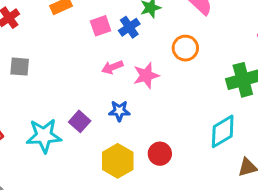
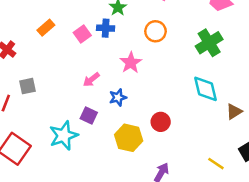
blue cross: (129, 27) -> (106, 28), turned -36
pink arrow: (112, 67) -> (91, 80), moved
cyan diamond: (223, 131) -> (205, 89), turned -56

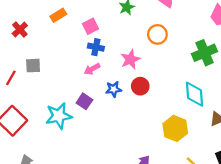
blue cross: (106, 28) -> (96, 47), moved
red circle: (161, 122) -> (140, 86), moved
yellow hexagon: (129, 138) -> (175, 128), moved

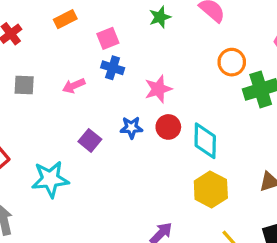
orange circle: (157, 34) -> (232, 62), moved
pink arrow: (92, 69) -> (74, 86), moved
cyan diamond: (194, 94) -> (205, 141), moved
cyan star: (59, 116) -> (50, 179), moved

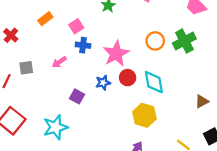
orange circle: (232, 62) -> (155, 41), moved
pink star: (158, 89) -> (116, 54), size x1.4
yellow hexagon: (211, 189) -> (144, 115), moved

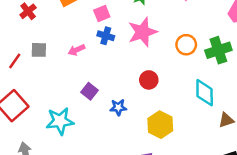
pink star: (116, 54) -> (142, 32), moved
cyan diamond: (154, 82) -> (205, 93), moved
blue star: (103, 83) -> (118, 107), moved

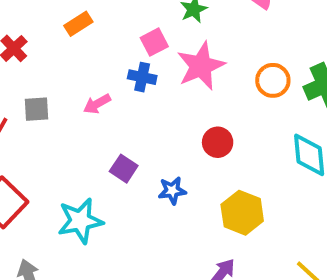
pink square: (102, 14) -> (154, 42), moved

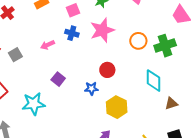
pink square: (154, 42) -> (73, 10), moved
gray square: (37, 109) -> (15, 55), moved, turned -32
blue star: (172, 191) -> (91, 88), moved

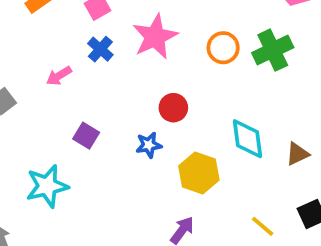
blue cross: (72, 33) -> (100, 49), turned 32
cyan diamond: (153, 81) -> (247, 139), moved

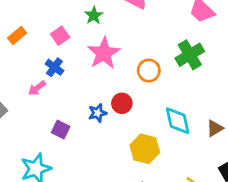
orange circle: (223, 48) -> (149, 71), moved
blue cross: (100, 49) -> (54, 67), moved
blue star: (149, 145) -> (98, 113), moved

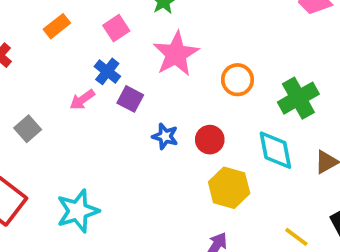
green cross: (190, 55) -> (298, 98), moved
red circle: (122, 103) -> (210, 140), moved
blue star: (98, 113) -> (165, 136), turned 30
purple square: (61, 129) -> (130, 99), moved

